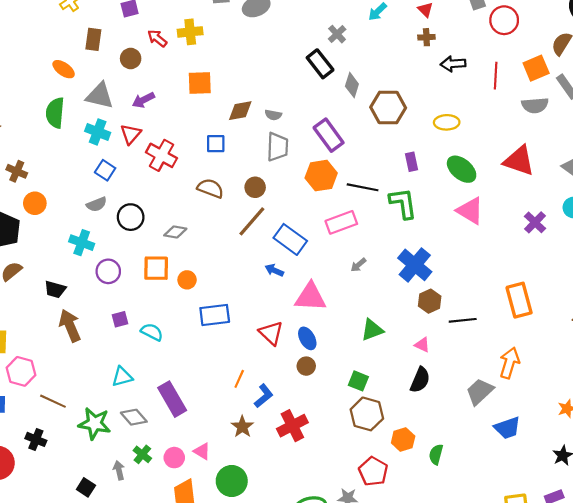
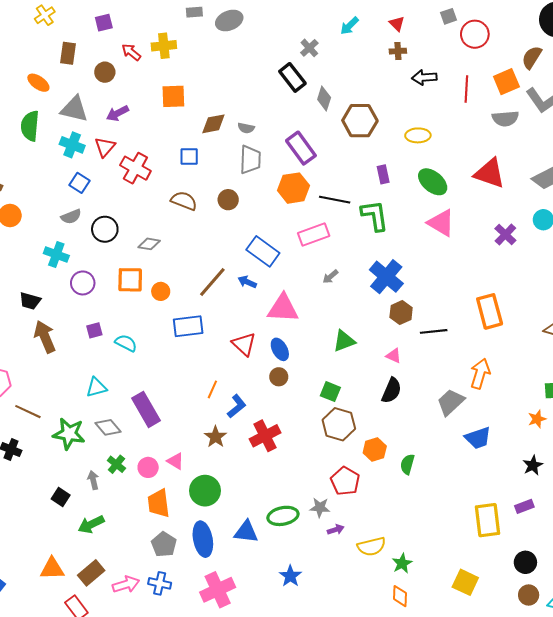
brown line: (252, 221) -> (212, 282), moved

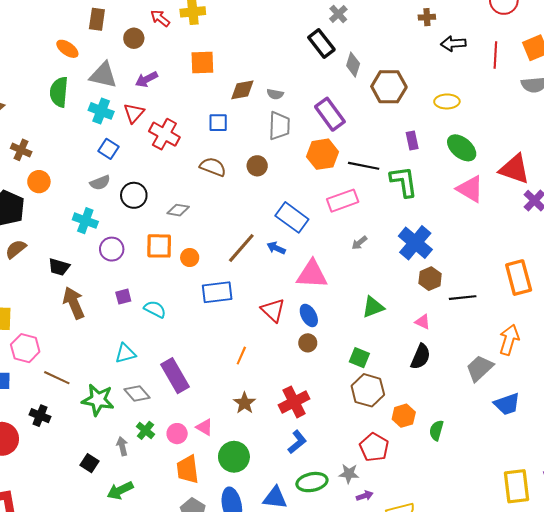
red triangle: (490, 173) -> (514, 169), moved
blue L-shape: (237, 406) -> (297, 442), moved

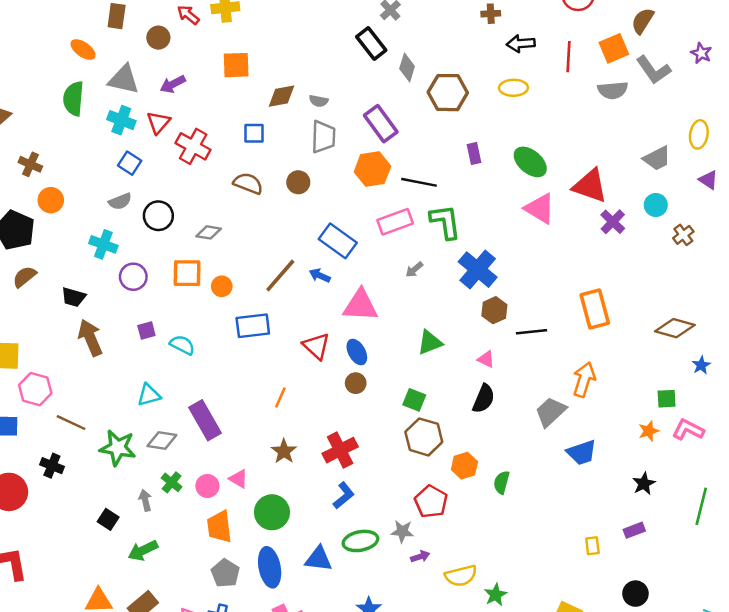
yellow ellipse: (447, 101) -> (513, 88), moved
green L-shape: (404, 182) -> (445, 222), moved
gray diamond: (137, 393) -> (162, 441), turned -40
yellow rectangle: (516, 486) -> (592, 546), size x0.5

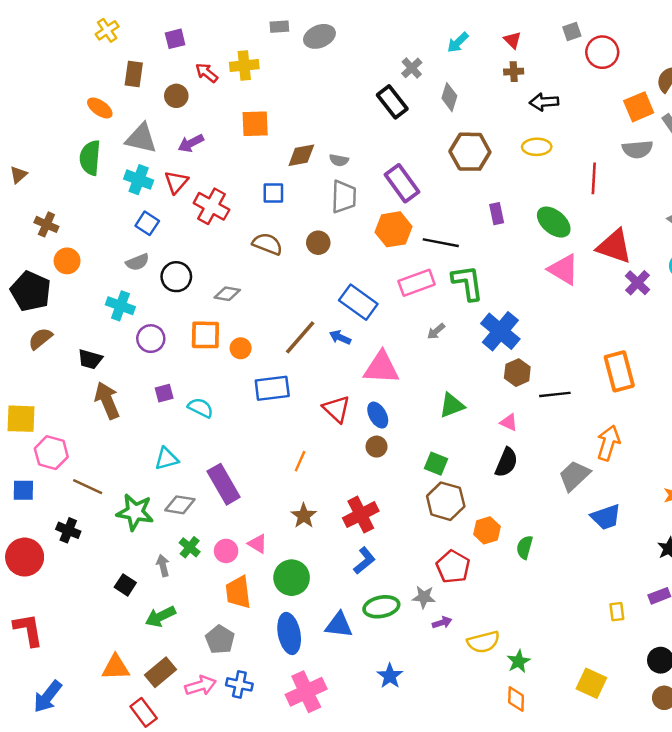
red line: (568, 57) -> (594, 178), moved
gray diamond: (407, 67) -> (449, 97), moved
gray pentagon: (225, 573) -> (220, 640), moved

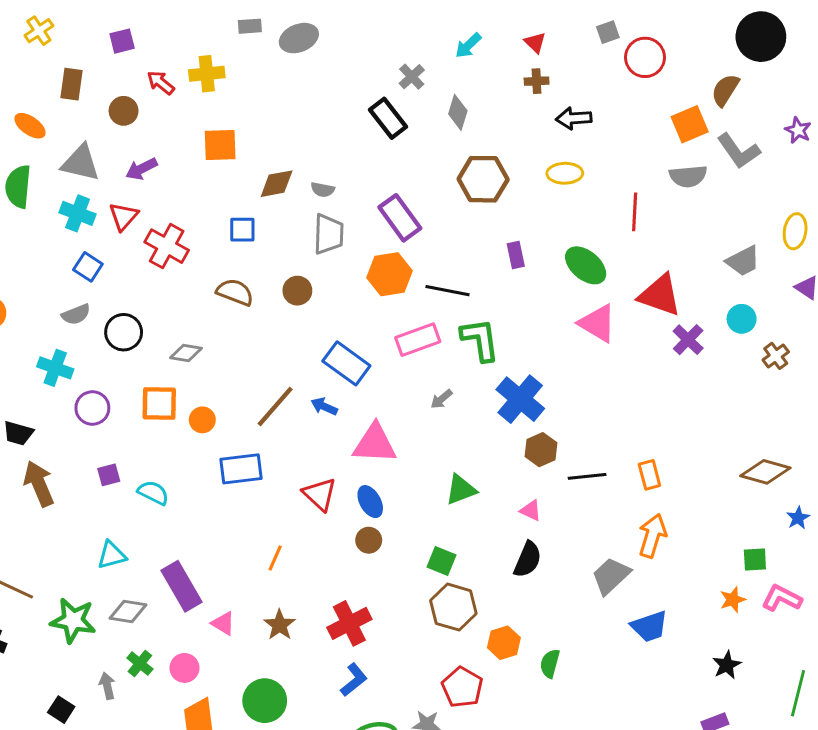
orange rectangle: (619, 371) -> (649, 475), moved, size x0.6
pink triangle: (258, 544) -> (223, 623), moved

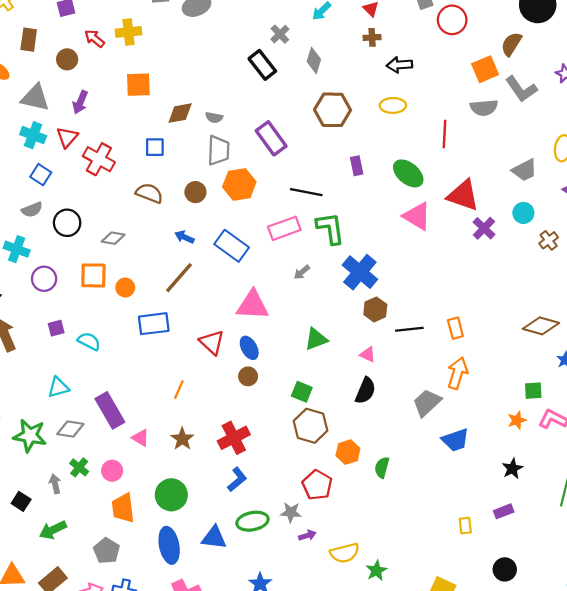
purple arrow: (141, 169) -> (80, 102), turned -40
orange hexagon: (389, 274) -> (239, 184), moved
blue arrow: (324, 406) -> (184, 237), moved

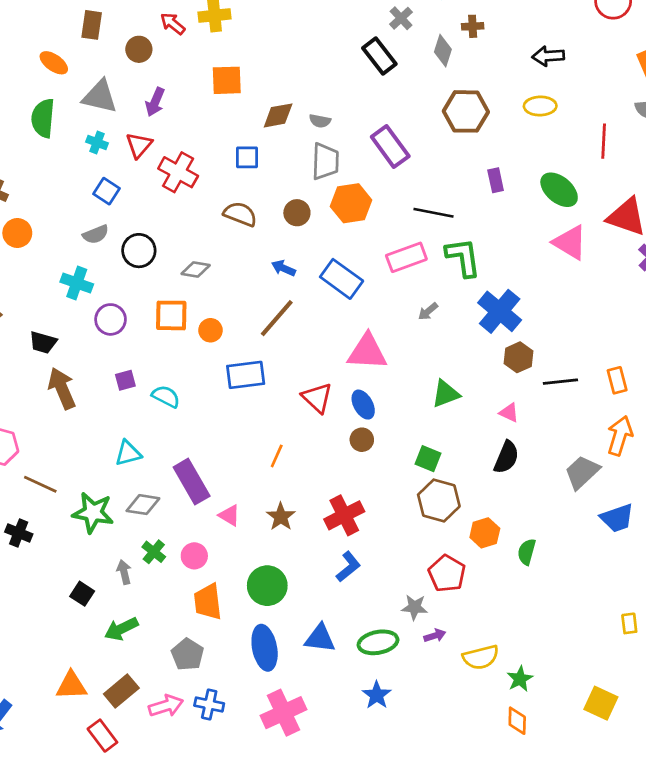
brown cross: (372, 37) -> (473, 26), moved
cyan cross: (33, 135) -> (97, 142), size x0.7
green ellipse: (252, 521) -> (378, 642), moved

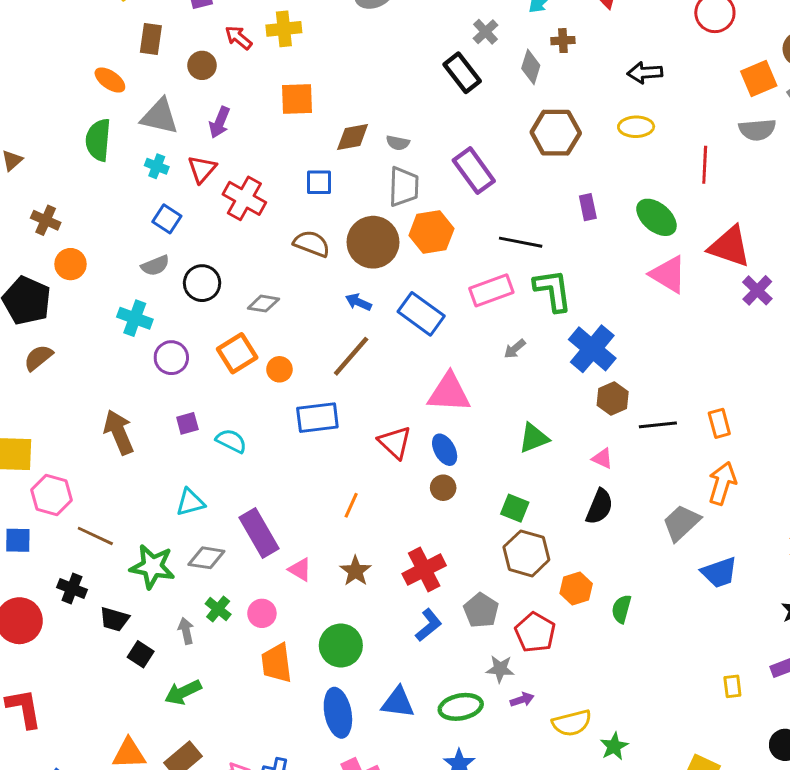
brown circle: (297, 213) -> (373, 242), size x1.8
orange square: (171, 315) -> (237, 353), turned -33
black trapezoid: (43, 342) -> (114, 619), moved
gray pentagon: (188, 655) -> (481, 610), moved

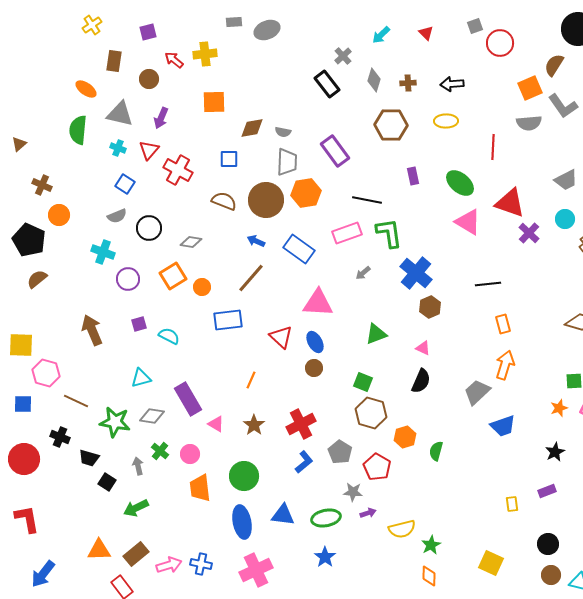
brown cross: (563, 41) -> (408, 83), moved
black line: (658, 425) -> (488, 284), moved

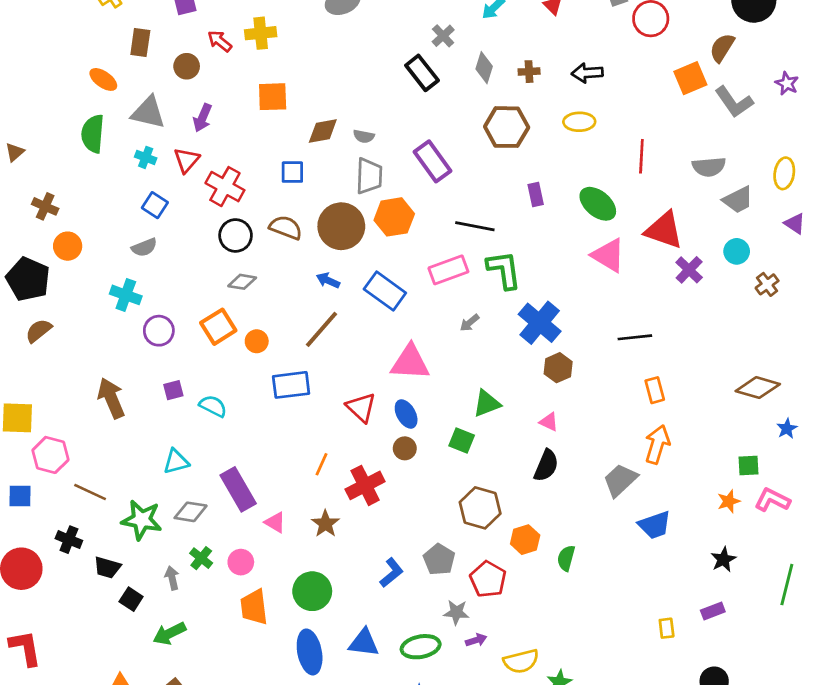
gray semicircle: (529, 123) -> (709, 167), moved
black circle: (149, 228) -> (236, 235), moved
green square: (363, 382) -> (462, 440), moved
red cross: (301, 424) -> (365, 485), moved

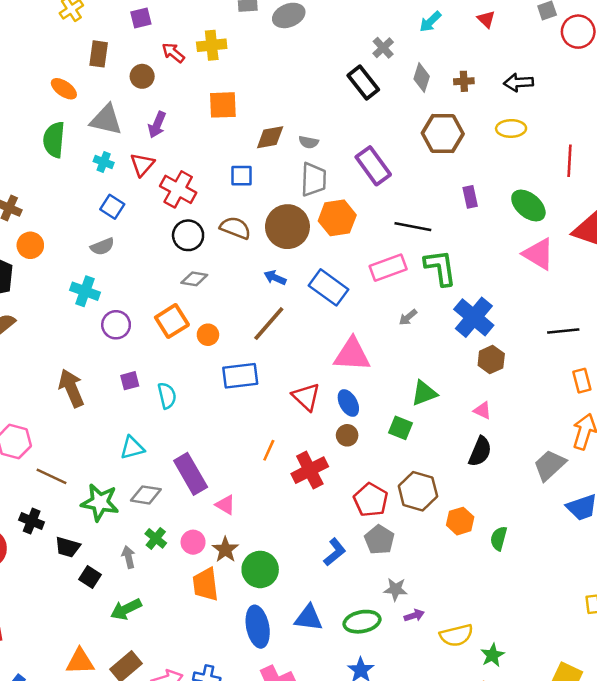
cyan semicircle: (213, 406) -> (167, 396), turned 50
brown star: (325, 524) -> (225, 550), moved
red pentagon: (488, 579) -> (371, 500), moved

